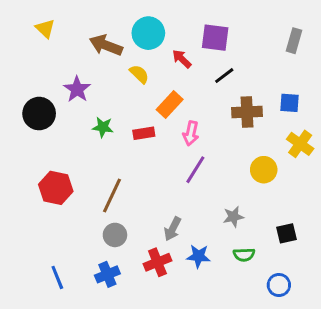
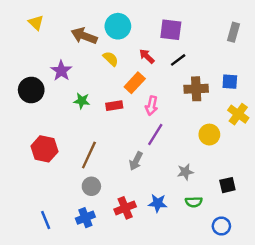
red arrow: (182, 59) -> (147, 56), moved
gray arrow: (173, 229) -> (136, 161), moved

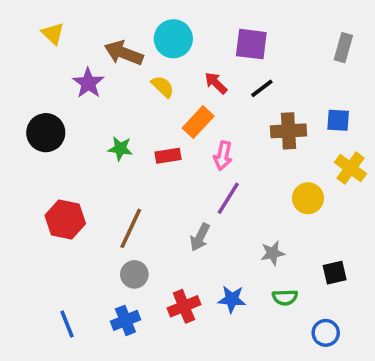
purple star: (61, 71) -> (88, 83), moved

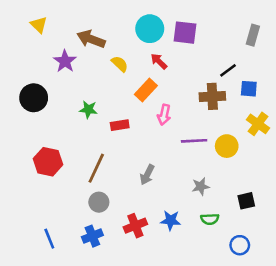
cyan circle: (173, 39) -> (150, 29), moved
black line: (262, 88) -> (228, 70), moved
red rectangle: (168, 156) -> (120, 125), moved
purple line: (228, 198) -> (194, 141), moved, turned 55

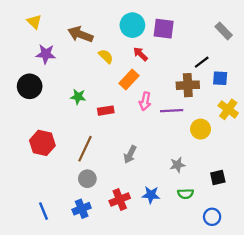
gray rectangle: (253, 35) -> (224, 31), turned -60
purple star: (65, 61) -> (46, 54), moved, turned -30
purple line: (194, 141) -> (172, 111), moved

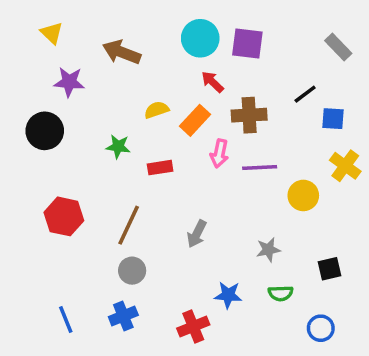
yellow semicircle: (106, 56) -> (157, 110), moved, turned -63
brown cross: (188, 85) -> (249, 115), moved
red cross: (120, 199) -> (193, 326), moved

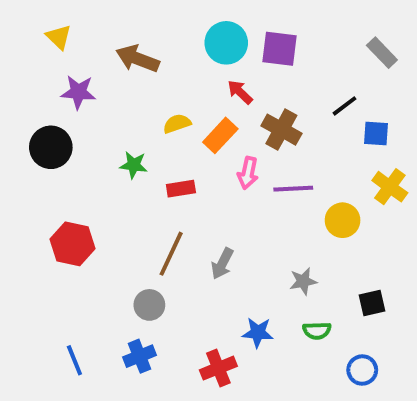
brown cross: (249, 115) -> (281, 130), turned 32
brown line: (129, 225) -> (171, 254), moved

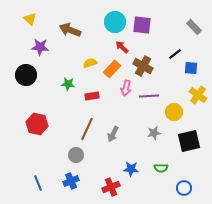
gray star: (303, 281) -> (154, 133), moved
black square: (372, 303) -> (189, 141), moved, size x1.6

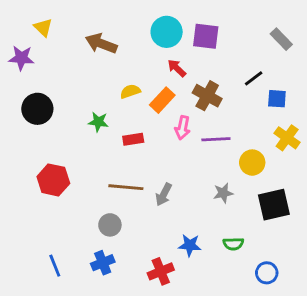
purple star: (40, 47) -> (21, 58), moved
brown line: (87, 129) -> (126, 187), turned 70

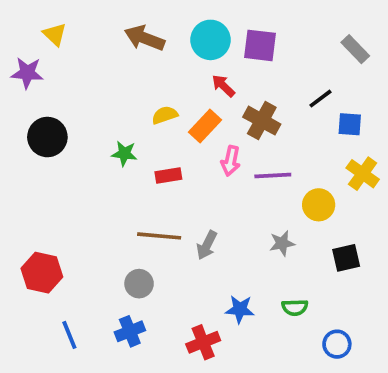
brown arrow: (101, 43) -> (145, 38), moved
red hexagon: (53, 180) -> (42, 273), moved
black square: (274, 205) -> (346, 258), size x0.7

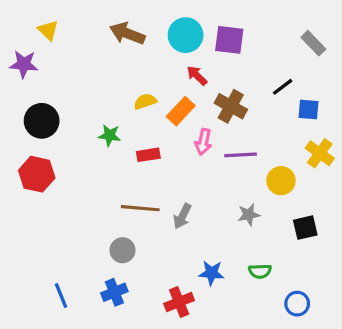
red hexagon: (42, 273) -> (37, 174), moved

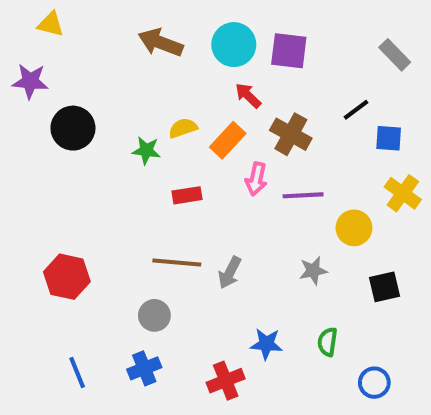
yellow triangle: (48, 30) -> (51, 24), moved, turned -30
black circle: (42, 121) -> (73, 128), moved
green star: (110, 135) -> (146, 150), moved
red hexagon: (37, 174) -> (67, 277), moved
green semicircle: (260, 271) -> (327, 342), turned 100

